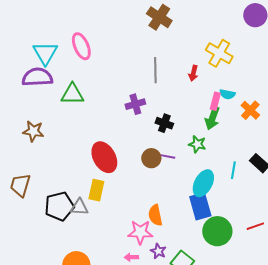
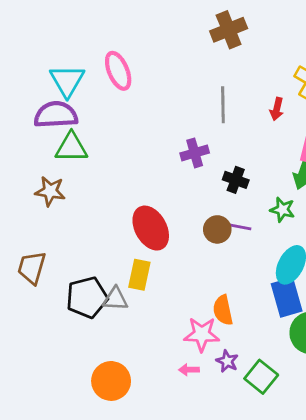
brown cross: (159, 17) -> (229, 30), turned 35
green triangle: (72, 94) -> (71, 147), moved

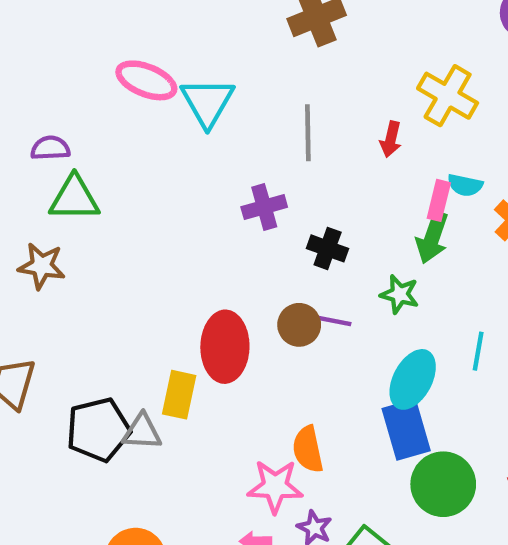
pink ellipse: (118, 71) -> (146, 80), turned -45
cyan triangle: (67, 81) -> (207, 102), moved
purple semicircle: (56, 115) -> (50, 148), size x0.6
red ellipse: (151, 228) -> (225, 347), moved, turned 30

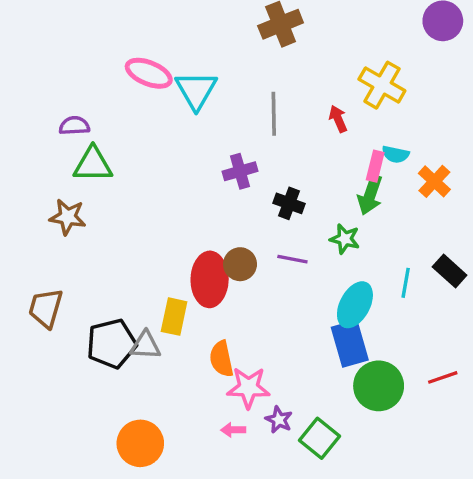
red arrow: (391, 139) -> (338, 119), turned 144
brown circle: (299, 325) -> (240, 264), moved
orange semicircle: (308, 449) -> (221, 359), moved

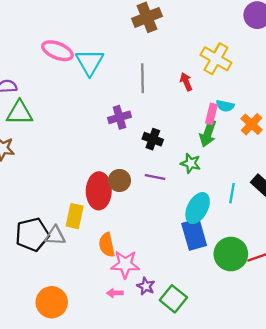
green circle: (379, 386) -> (231, 254), moved

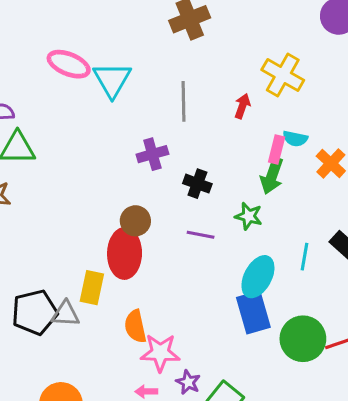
red arrow: (186, 82) -> (242, 106), turned 42
brown circle: (119, 180) -> (135, 221), moved

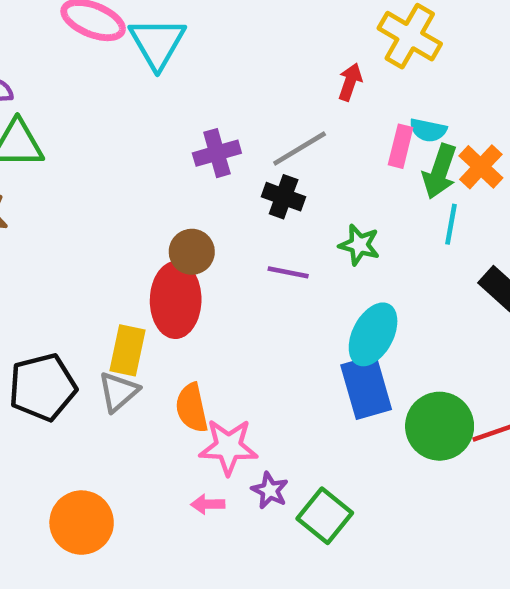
gray line: (183, 101) -> (300, 149), moved, turned 60
green arrow: (272, 176) -> (440, 171), moved
cyan line: (304, 257) -> (451, 224), moved
gray triangle: (66, 314) -> (118, 392), moved, turned -44

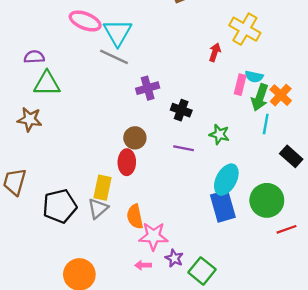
gray line: (300, 149) -> (114, 57), moved, turned 56
red ellipse: (176, 300) -> (127, 162), size x0.7
green circle: (440, 426) -> (267, 200), moved

